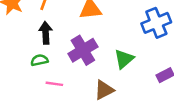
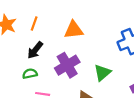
black arrow: (46, 33) -> (35, 50), turned -138

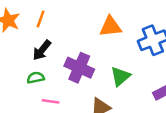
orange triangle: (74, 30) -> (110, 27), moved
purple cross: (67, 65) -> (79, 68), turned -35

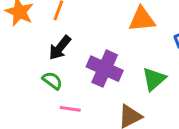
green semicircle: (36, 78) -> (52, 81), turned 49

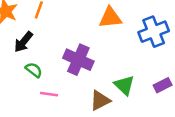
black arrow: (60, 48) -> (23, 42), moved
green triangle: (154, 79) -> (124, 85), moved, turned -35

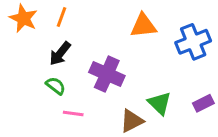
black arrow: (23, 42) -> (60, 54), moved

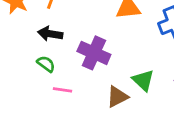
black arrow: (60, 54) -> (50, 34), turned 60

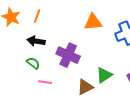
green triangle: (143, 80) -> (104, 75), turned 42

